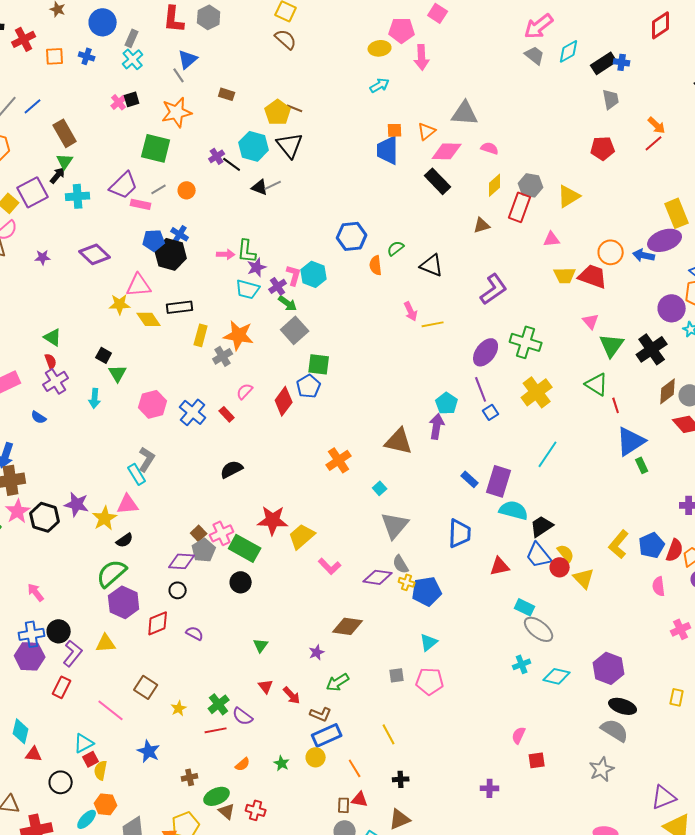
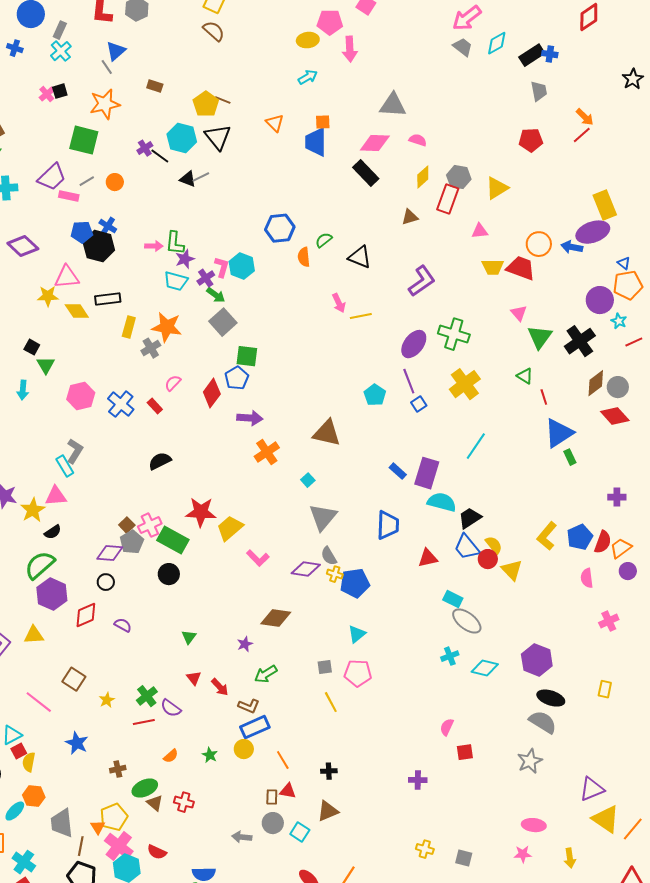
orange triangle: (427, 131) -> (275, 123), moved, turned -36
green triangle: (597, 384) -> (525, 376), size x0.7
purple arrow: (437, 426) -> (250, 418), moved, turned 85
yellow line: (389, 734) -> (331, 702), moved

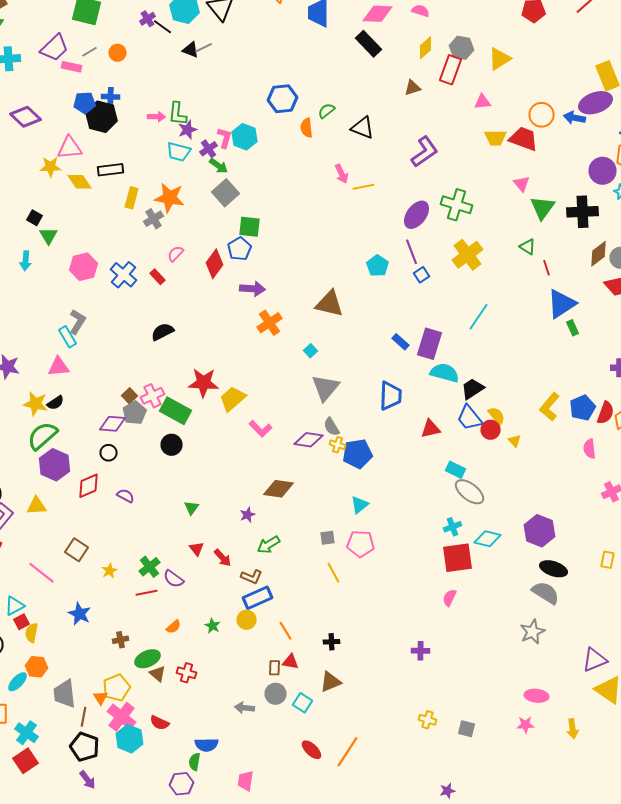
blue cross: (108, 226) -> (110, 97), turned -30
black cross: (580, 341) -> (582, 212), turned 32
yellow star: (33, 510) -> (36, 404), moved, turned -30
yellow triangle: (512, 570) -> (514, 441), size x0.6
red square: (465, 752) -> (458, 558), moved, size x1.8

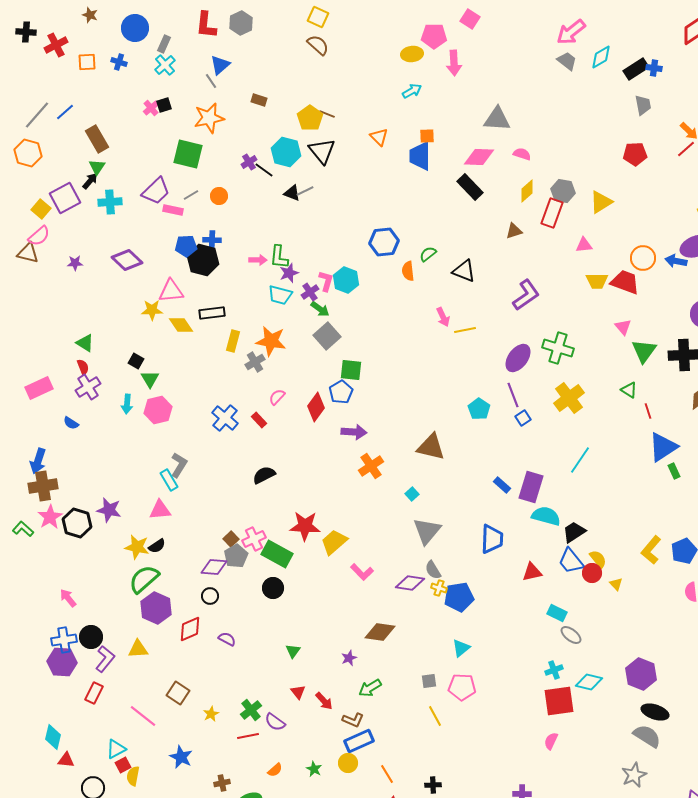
pink hexagon: (84, 267) -> (158, 410), moved
gray ellipse: (470, 492) -> (571, 635), size x0.7

